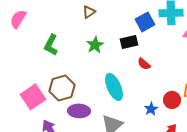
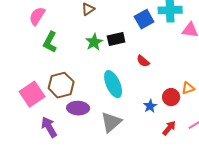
pink semicircle: (18, 19) -> (37, 16), moved
black rectangle: (129, 42) -> (116, 39), moved

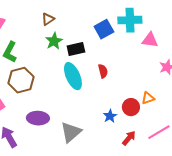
green star: (94, 42) -> (54, 41), moved
red semicircle: (143, 61) -> (103, 71), turned -144
cyan ellipse: (113, 84) -> (73, 76), moved
brown hexagon: (61, 85) -> (21, 80), moved

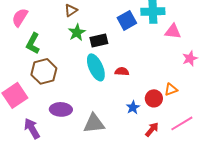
red semicircle: (103, 71) -> (122, 71), moved, turned -72
gray triangle: (71, 132) -> (94, 123), turned 35

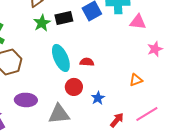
black rectangle: (99, 40) -> (64, 18), moved
red circle: (154, 98) -> (74, 87), moved

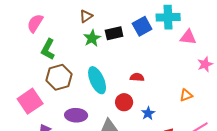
cyan ellipse: (61, 58) -> (97, 80), moved

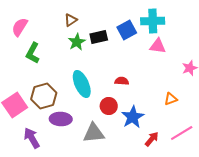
pink triangle: (188, 37) -> (158, 46), moved
brown hexagon: (59, 77) -> (44, 96), moved
blue star: (148, 113) -> (133, 117), size x1.6

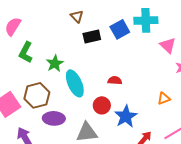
brown triangle: (71, 20) -> (77, 16), moved, turned -40
green star: (77, 42) -> (55, 63), moved
pink triangle: (158, 46) -> (168, 45), moved, turned 36

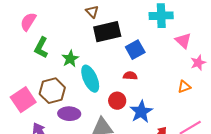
blue square: (120, 29) -> (135, 50), moved
black rectangle: (92, 36) -> (107, 32), size x1.5
orange triangle: (164, 98) -> (184, 87), moved

